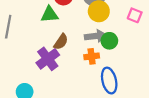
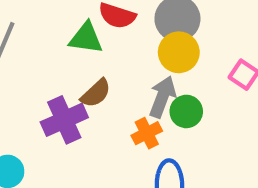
gray arrow: (95, 36) -> (162, 97), turned -75
orange cross: (92, 56) -> (147, 133), turned -32

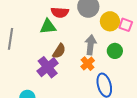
yellow circle: (179, 52) -> (110, 21), moved
green circle: (186, 111) -> (115, 51), moved

